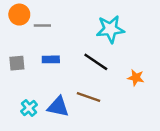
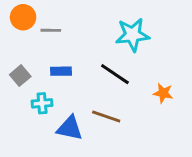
gray square: (17, 63) -> (20, 76), turned -35
cyan cross: (29, 108) -> (42, 103), moved, turned 35

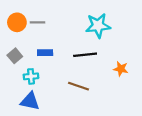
orange circle: (23, 17) -> (17, 22), moved
black line: (115, 74) -> (85, 55), turned -40
blue triangle: (70, 128) -> (30, 101), moved

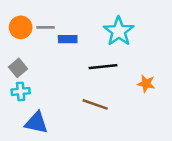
cyan star: (98, 26) -> (119, 31), turned -30
blue rectangle: (45, 53) -> (68, 39), moved
cyan cross: (31, 76) -> (21, 91), moved

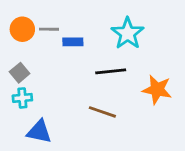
orange star: (146, 84) -> (157, 90), size x1.5

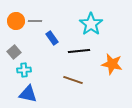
blue rectangle: (73, 42) -> (52, 38), moved, turned 56
cyan cross: (22, 98) -> (24, 70), moved

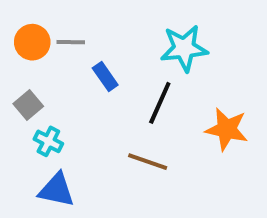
cyan star: (91, 24) -> (184, 48), turned 30
black line: (79, 51) -> (160, 103), turned -60
cyan cross: (24, 70) -> (48, 141), turned 32

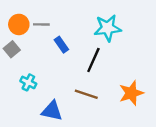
gray square: (28, 105) -> (12, 49), moved
orange star: (227, 129) -> (131, 93), moved, turned -30
blue triangle: (57, 190) -> (52, 111), moved

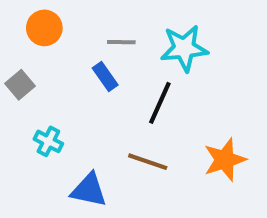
orange circle: (19, 24) -> (44, 28), moved
gray line: (41, 24) -> (121, 42), moved

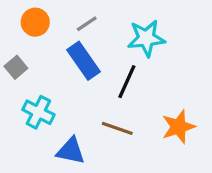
gray line: (121, 42) -> (87, 24), moved, turned -35
blue rectangle: (105, 77) -> (83, 61), size x1.6
cyan cross: (48, 141) -> (38, 112), size x1.4

